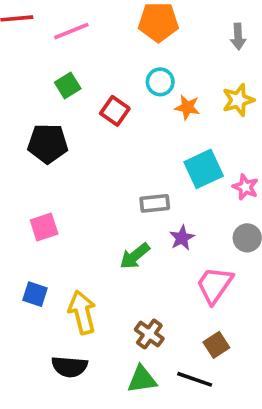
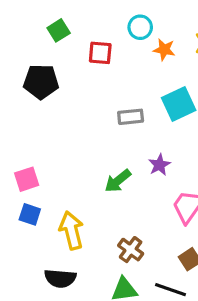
red square: (115, 111) -> (100, 53), turned -30
gray rectangle: (155, 203) -> (131, 117), moved
pink square: (44, 227) -> (27, 179), moved

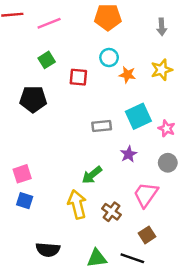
purple star: (159, 165) -> (129, 154), moved
yellow arrow: (71, 230) -> (77, 204), moved
brown cross: (131, 250) -> (111, 212), moved

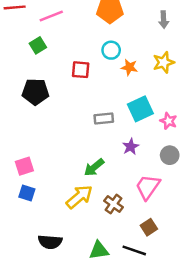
green square: (47, 60) -> (38, 45), moved
yellow arrow: (77, 204) -> (79, 197), turned 64

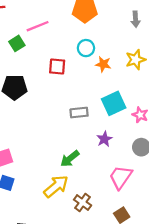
pink line: (51, 16) -> (38, 26), moved
brown cross: (114, 204) -> (83, 202), moved

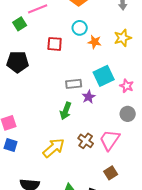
purple star: (104, 139) -> (89, 97), moved
green arrow: (70, 159) -> (66, 111), moved, turned -30
brown cross: (83, 202) -> (86, 141), moved

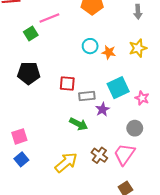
cyan circle: (80, 28) -> (90, 46), moved
red square: (55, 44) -> (67, 83), moved
green arrow: (66, 111) -> (79, 124), turned -84
gray circle: (128, 114) -> (135, 128), moved
blue square: (11, 145) -> (21, 159), turned 32

